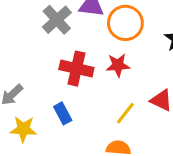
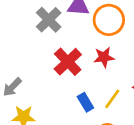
red cross: (76, 69) -> (68, 62), turned 36
blue rectangle: (63, 113) -> (85, 102), moved

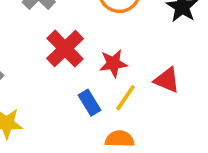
red star: (104, 57) -> (113, 63), moved

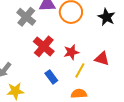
blue rectangle: (90, 103) -> (51, 77), moved

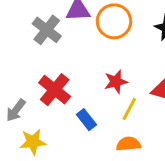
red cross: (44, 46) -> (55, 90), moved

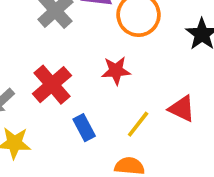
red star: (116, 82) -> (116, 71), moved

